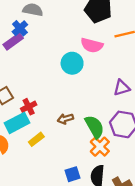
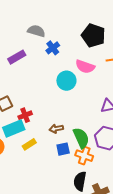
blue cross: (20, 28) -> (53, 48), moved
orange cross: (100, 147) -> (84, 156), turned -30
blue square: (72, 174) -> (63, 149), moved

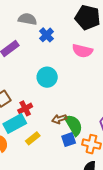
cyan circle: (66, 81) -> (47, 77), moved
green semicircle: (81, 138) -> (74, 125), moved

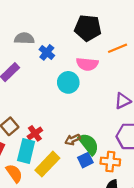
cyan circle: (47, 77) -> (68, 82), moved
cyan rectangle: (15, 124) -> (26, 151), turned -40
yellow rectangle: (33, 138) -> (47, 164), size x1.6

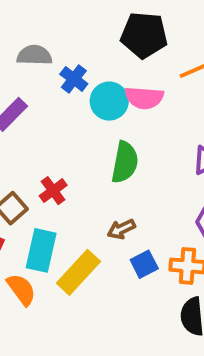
cyan circle: (68, 82) -> (109, 101), moved
red cross: (35, 133) -> (53, 191), moved
green semicircle: (89, 144) -> (125, 162), moved, turned 50

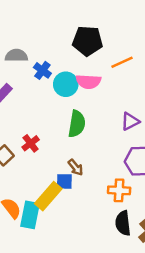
brown arrow: (121, 229) -> (76, 167), turned -102
cyan rectangle: (41, 250) -> (30, 215), moved
blue square: (144, 264) -> (64, 181), moved, turned 30

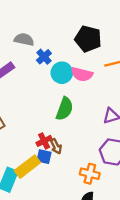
red cross: (31, 143) -> (44, 141), moved

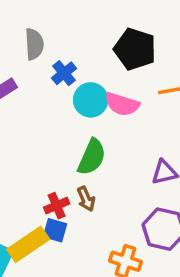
gray semicircle: (24, 39) -> (34, 44), turned 72
brown arrow: (56, 146) -> (86, 199), moved

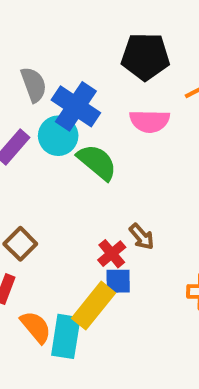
blue cross: (64, 73) -> (76, 106), size x1.6
cyan circle: (91, 100) -> (58, 136), moved
green semicircle: (92, 157) -> (97, 162), moved, turned -57

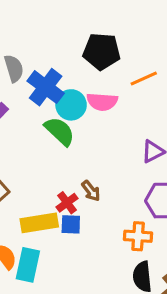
cyan circle: (58, 136) -> (71, 105), moved
yellow rectangle: (93, 306) -> (39, 223), moved, turned 39

